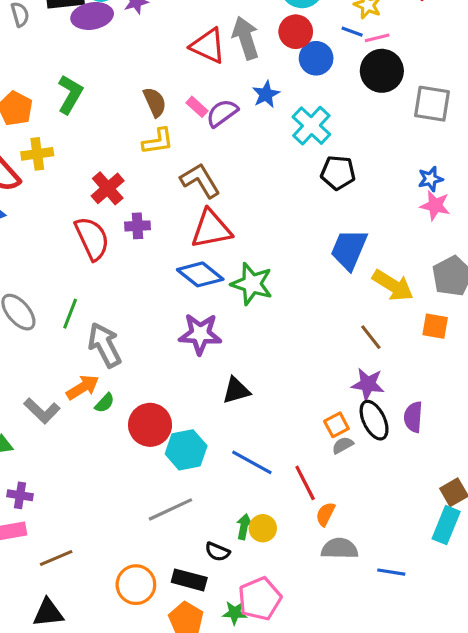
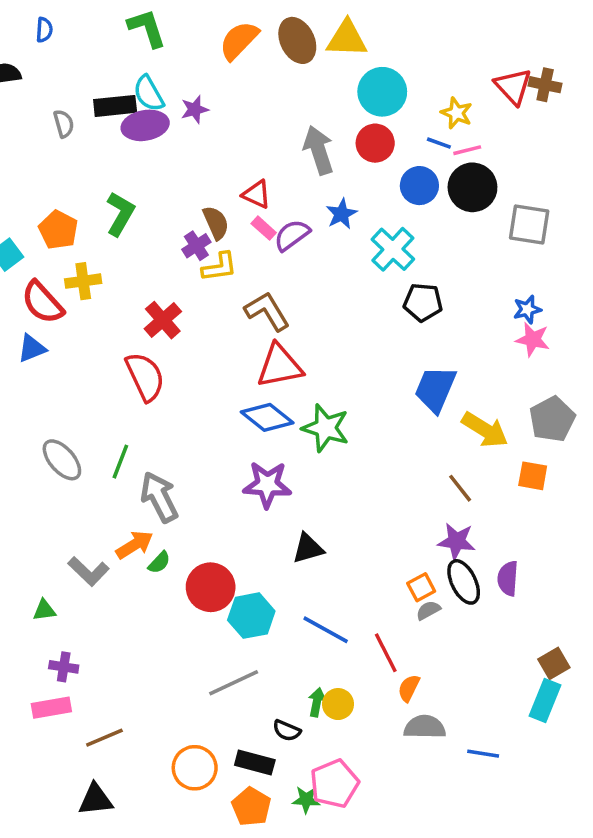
red triangle: (208, 46) -> (257, 194), moved, size x0.7
blue circle: (316, 58) -> (419, 186), moved
purple cross: (137, 226) -> (196, 246), moved, turned -30

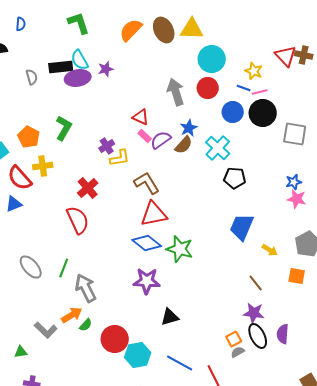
brown semicircle: (216, 223) -> (184, 145), moved, turned 66
yellow arrow: (485, 430) -> (270, 250), size x0.6

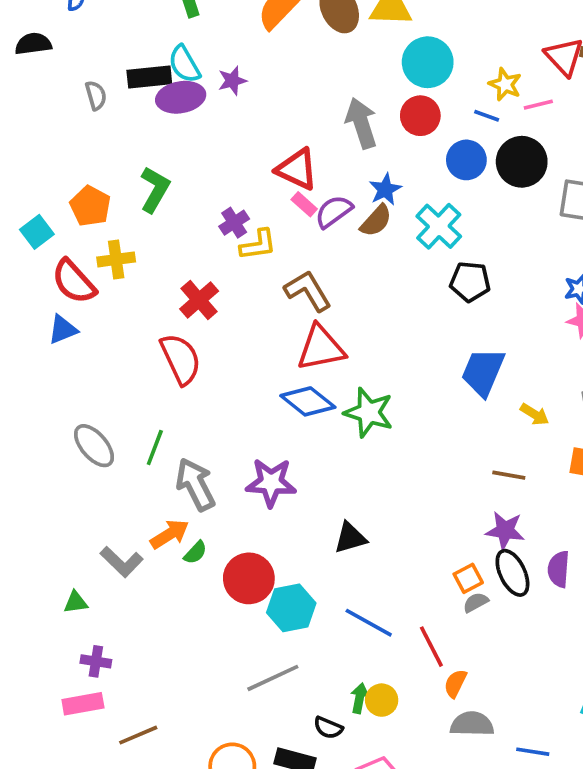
pink line: (260, 92) -> (538, 105), moved
red triangle: (141, 117) -> (297, 169), size x1.4
purple star: (147, 281) -> (271, 483), moved
brown line: (256, 283) -> (509, 475), turned -42

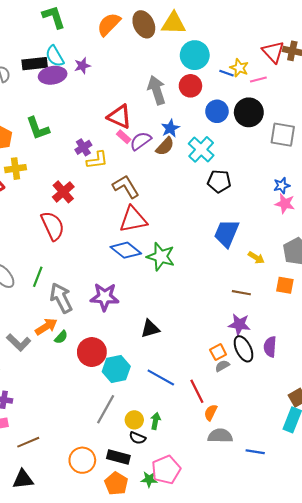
blue line: (487, 116) -> (227, 73), moved
green L-shape: (155, 189) -> (38, 128), turned 130
gray line: (273, 678) -> (106, 409), turned -36
yellow circle: (382, 700) -> (134, 420), moved

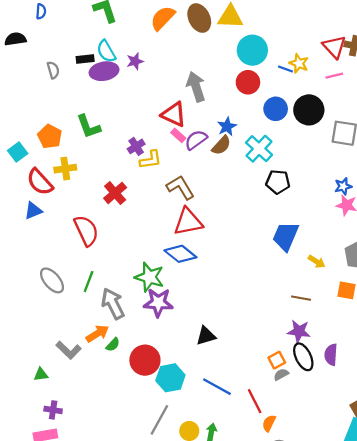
black rectangle: (35, 64) -> (85, 59), size x0.7
pink line: (258, 79) -> (334, 76), moved
gray arrow: (157, 90) -> (196, 87), moved
red semicircle: (53, 226) -> (86, 231), moved
green star: (161, 257) -> (149, 277), moved

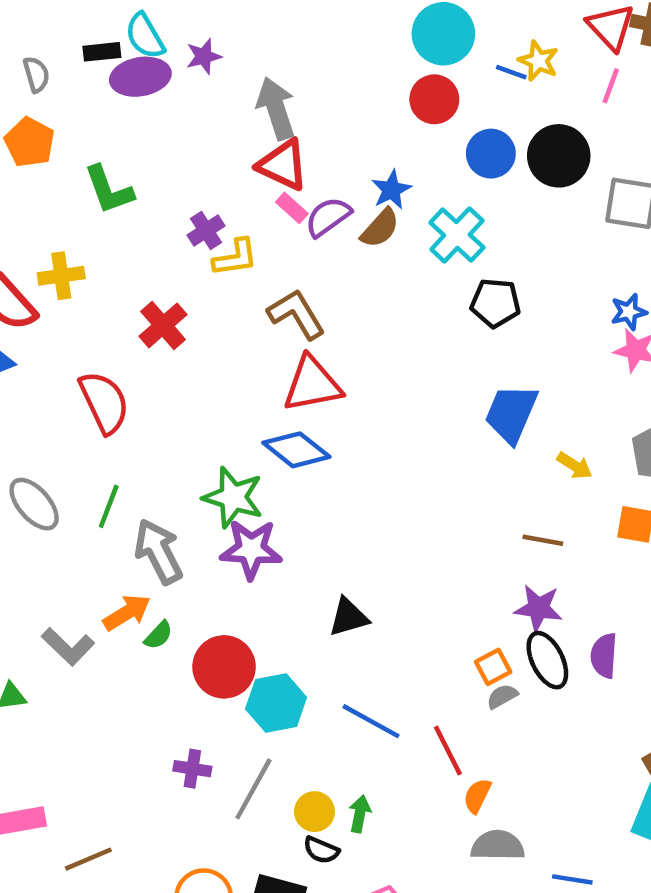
pink line: (334, 76) -> (611, 86), turned -56
gray arrow: (196, 87) -> (276, 108), moved
orange pentagon: (50, 136) -> (30, 142), moved
purple cross: (53, 410) -> (192, 769), moved

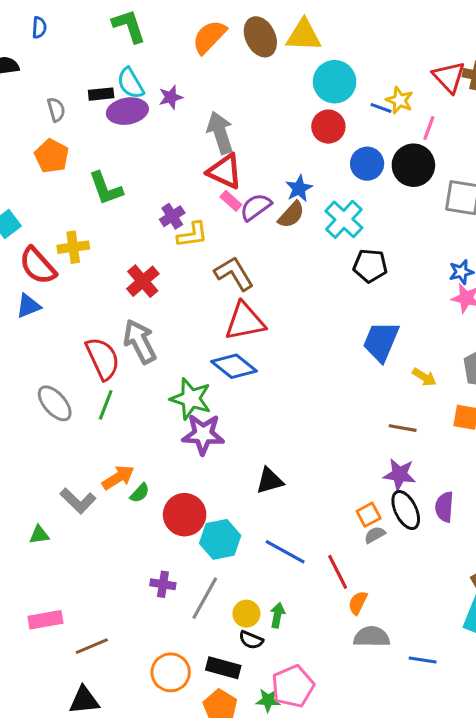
pink line: (611, 86) -> (429, 128), moved
red semicircle: (104, 402) -> (103, 358), moved
gray arrow: (158, 552) -> (140, 341), moved

